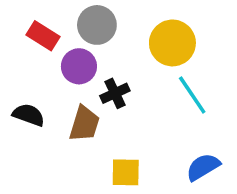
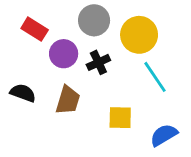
gray circle: (97, 25) -> (94, 20), moved
black cross: (115, 93) -> (98, 62), moved
yellow square: (126, 172) -> (120, 118), moved

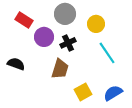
yellow circle: (139, 35) -> (96, 24), size x0.7
brown trapezoid: (68, 100) -> (60, 69), moved
yellow square: (120, 118) -> (83, 92), moved, turned -30

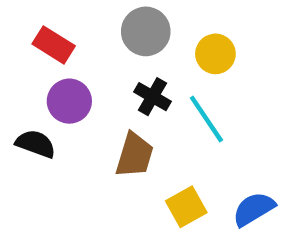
purple circle: (44, 37) -> (69, 101), moved
black cross: (68, 43) -> (152, 97), turned -35
cyan line: (107, 53) -> (206, 119), moved

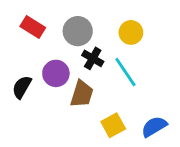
gray circle: (146, 31) -> (78, 31), moved
purple circle: (69, 101) -> (56, 73), moved
black semicircle: (36, 144) -> (22, 87), turned -80

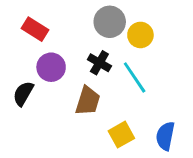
gray circle: (78, 31) -> (110, 22), moved
purple circle: (56, 73) -> (51, 67), moved
blue semicircle: (154, 127) -> (165, 136), turned -48

